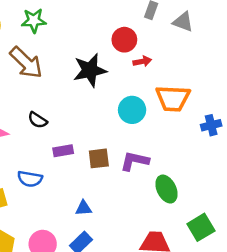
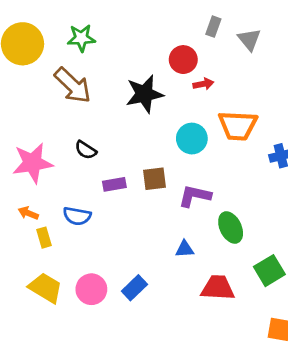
gray triangle: (183, 22) -> (249, 39), turned 30
brown square: (99, 158) -> (155, 179), moved
blue triangle: (84, 208) -> (185, 249), moved

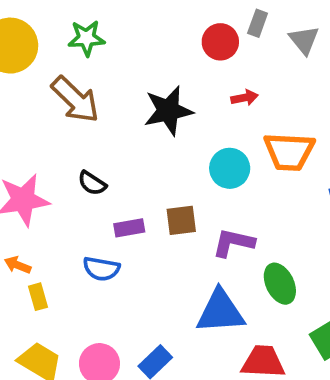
red circle: (183, 60) -> (220, 42), moved
blue semicircle: (77, 216) -> (101, 269), moved
blue triangle: (185, 249) -> (220, 312), size x2.0

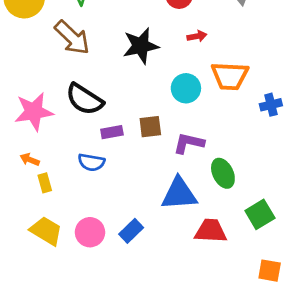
black semicircle: (92, 183) -> (85, 99), size x1.8

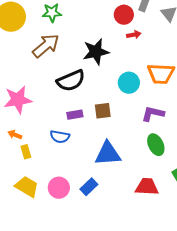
red arrow: (197, 36) -> (134, 35), moved
brown arrow: (72, 38) -> (46, 46), turned -84
black semicircle: (85, 99) -> (71, 81), moved, turned -56
purple L-shape: (189, 143) -> (153, 114), moved
blue triangle: (179, 194) -> (108, 154), moved

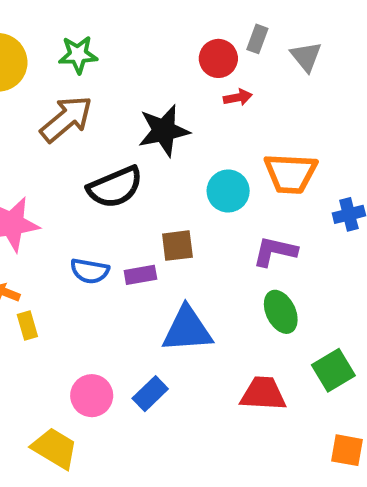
purple rectangle: (75, 115) -> (140, 275), moved
blue semicircle: (60, 137) -> (90, 271), moved
yellow trapezoid: (27, 187) -> (55, 448), moved

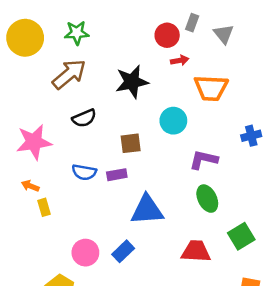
orange trapezoid: (290, 173) -> (211, 88), moved
black semicircle: (115, 187) -> (84, 118), moved, size x0.7
brown square: (177, 246) -> (131, 143), moved

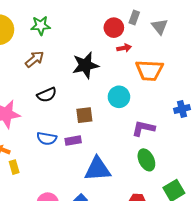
brown arrow: (69, 74) -> (34, 59), size x0.7

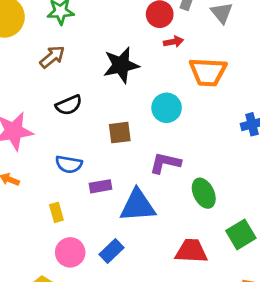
purple L-shape: (143, 128) -> (165, 163), moved
purple rectangle: (73, 141) -> (100, 186), moved
yellow rectangle: (14, 167) -> (56, 212), moved

